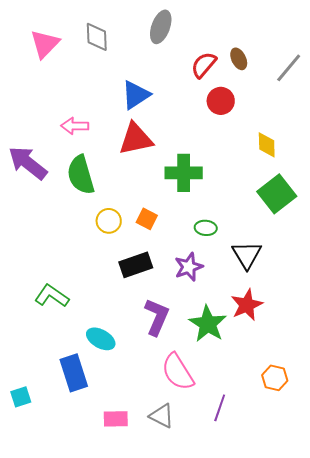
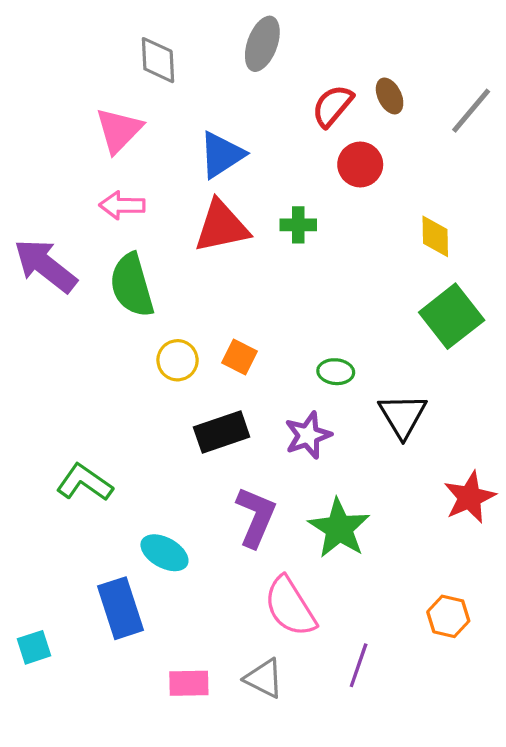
pink triangle: (45, 44) -> (119, 130), moved
green cross: (184, 173) -> (298, 225), moved, size x0.6
red star: (247, 305) -> (469, 497), moved

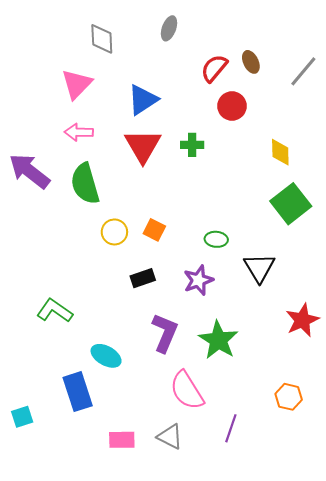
gray ellipse: (262, 44) -> (169, 28), size x0.7
red triangle: (222, 226) -> (143, 146), turned -48
black rectangle: (222, 432) -> (143, 278), size x0.7

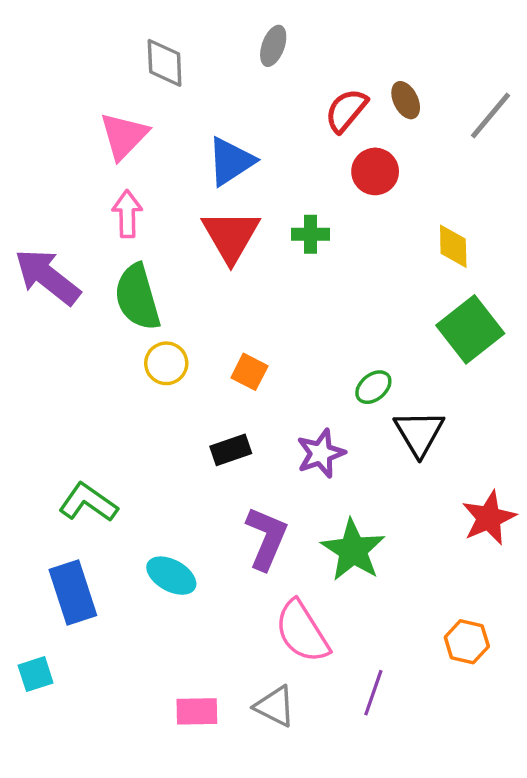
pink arrow: (79, 132) -> (127, 214), turned 88
yellow circle: (114, 232) -> (166, 363), moved
green ellipse: (216, 239) -> (373, 387), moved, turned -45
blue rectangle: (78, 392) -> (73, 593), moved

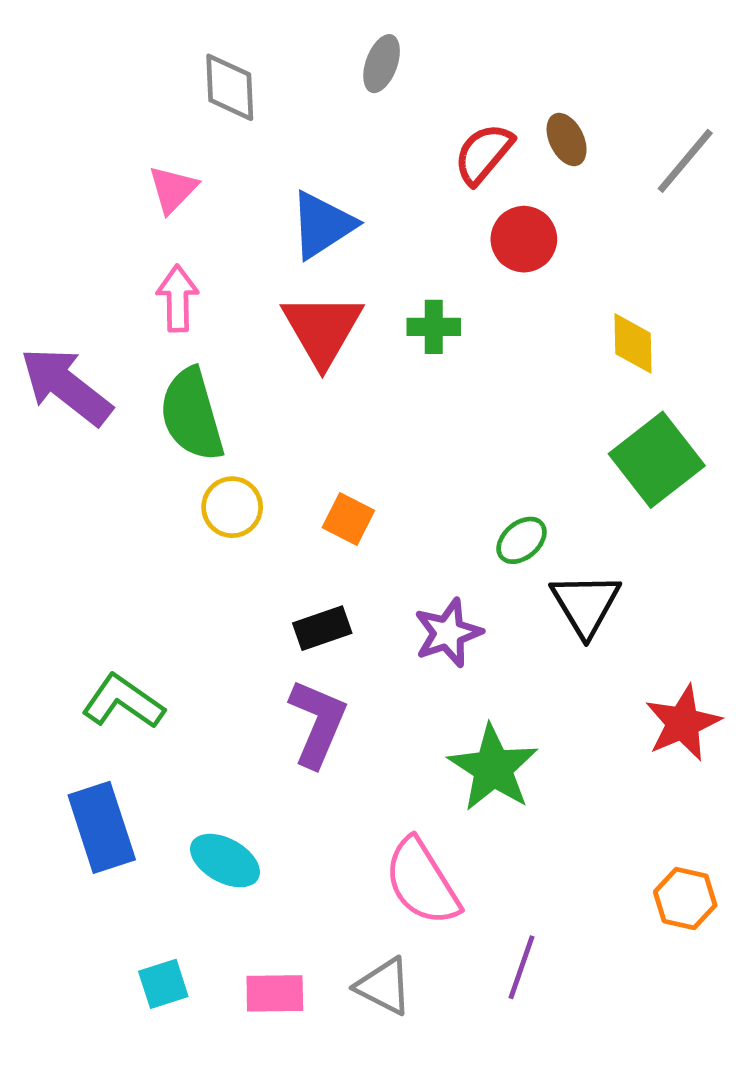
pink triangle: (124, 136) -> (173, 189), size x0.7
purple L-shape: (266, 538) -> (318, 723), moved
cyan ellipse: (171, 576) -> (225, 861), moved
orange hexagon: (467, 642) -> (685, 899), moved
cyan square: (36, 674) -> (163, 984), moved

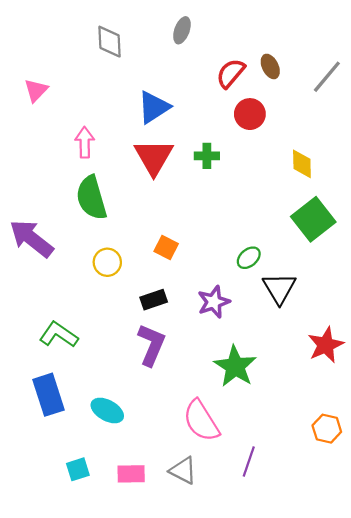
pink triangle: (173, 189) -> (36, 90), moved
purple arrow: (66, 386) -> (31, 238), moved
yellow circle: (232, 507) -> (107, 262), moved

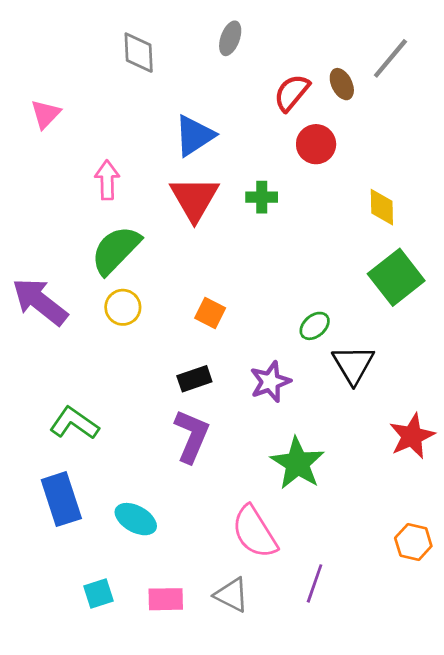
gray line: (327, 77) -> (390, 58), moved
green semicircle: (91, 198) -> (116, 250), turned 60
yellow circle: (107, 262) -> (123, 307), moved

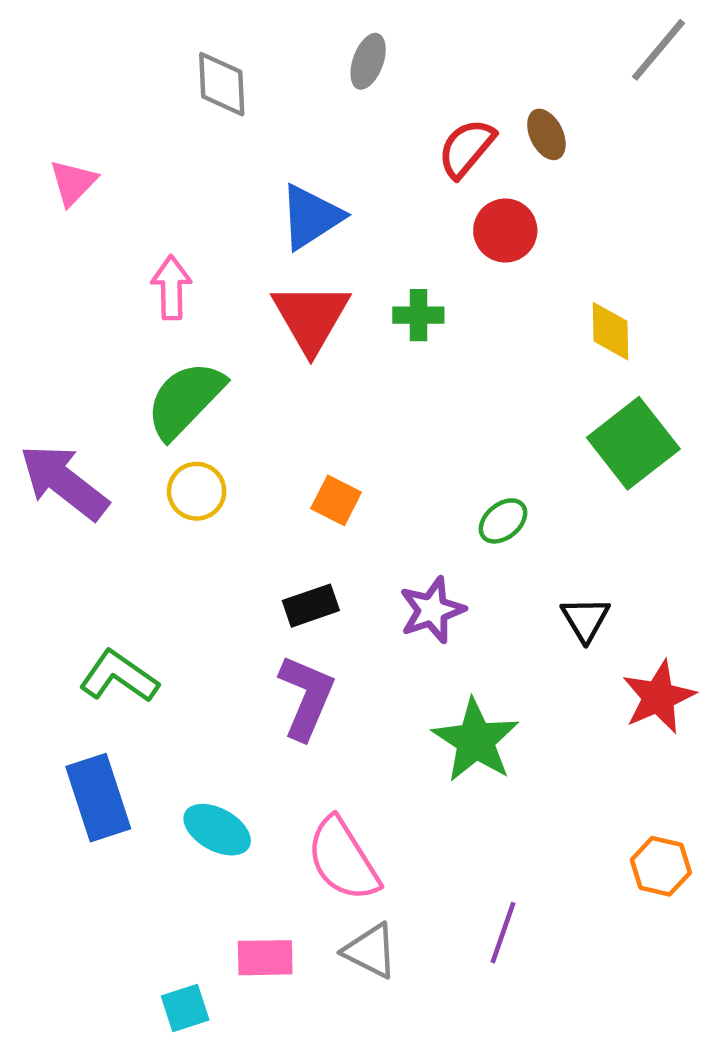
gray line: (390, 58) -> (659, 50), moved
black triangle: (353, 365) -> (585, 619), moved, size x0.7
pink semicircle: (255, 532) -> (343, 859), moved
cyan square: (99, 593) -> (185, 1008), moved

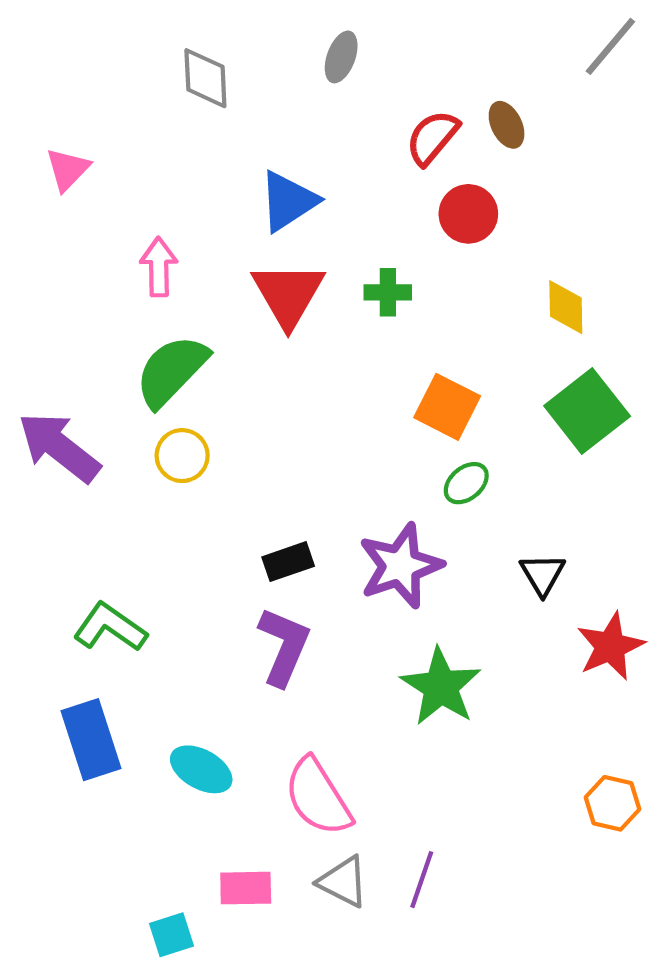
orange square: (336, 500) -> (447, 407), moved, size x1.4
purple star: (432, 610) -> (400, 566), size x1.4
purple line: (503, 933) -> (422, 880), moved

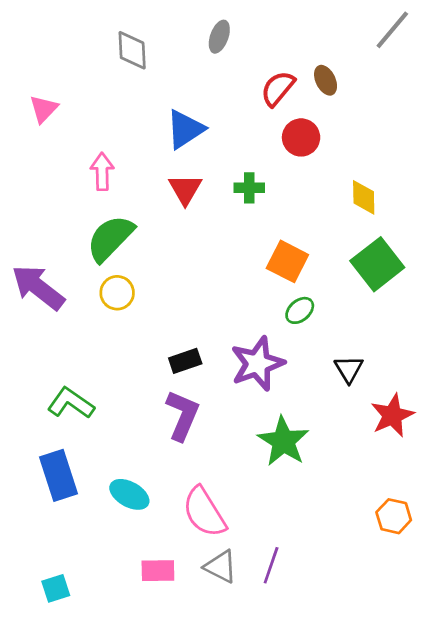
red triangle: (288, 294) -> (185, 189), size x0.7
cyan square: (172, 935) -> (56, 588), moved

